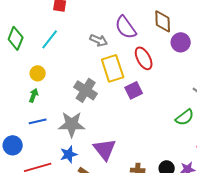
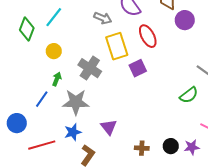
green diamond: (16, 38) -> (27, 29), moved
yellow circle: (38, 73) -> (54, 51), moved
green arrow: (34, 95) -> (57, 79), moved
blue line: (38, 121) -> (42, 99), turned -42
purple triangle: (105, 149) -> (109, 127), size x0.7

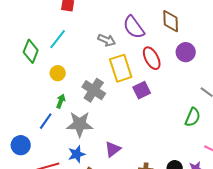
purple circle: (185, 20) -> (186, 52), moved
green semicircle: (189, 95) -> (193, 117), turned -30
purple triangle: (109, 127) -> (113, 149), turned 30

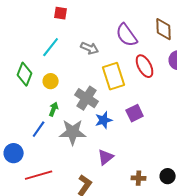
gray arrow: (107, 40) -> (90, 48), moved
green diamond: (31, 51) -> (25, 74), moved
purple square: (142, 90) -> (135, 113), moved
blue star: (77, 154) -> (104, 120), moved

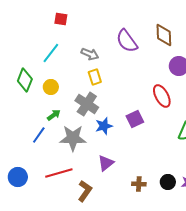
red ellipse: (145, 66) -> (162, 96), moved
yellow rectangle: (114, 76) -> (95, 77), moved, size x0.6
green arrow: (54, 109) -> (54, 115), turned 32
blue circle: (14, 153) -> (18, 177), moved
red line: (39, 175) -> (59, 173), moved

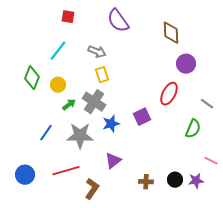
purple semicircle: (127, 41) -> (118, 21), moved
red ellipse: (162, 96) -> (169, 94), turned 55
green arrow: (54, 115) -> (69, 105), moved

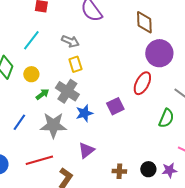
purple circle: (186, 64) -> (159, 53), size x1.4

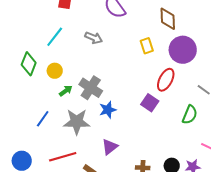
yellow rectangle: (75, 64) -> (147, 46), moved
purple square: (115, 106) -> (150, 103), moved, turned -30

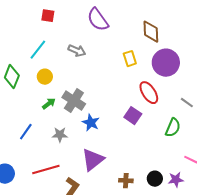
yellow circle: (55, 71) -> (45, 77), moved
red ellipse: (166, 80) -> (149, 93), turned -60
blue star: (108, 110) -> (91, 123), turned -30
gray star: (77, 122) -> (60, 135), size x0.6
purple triangle: (110, 147) -> (93, 160), size x1.4

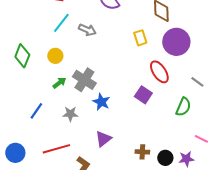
cyan line: (38, 50) -> (61, 23), moved
purple triangle: (93, 160) -> (103, 139), size x0.7
brown cross: (126, 181) -> (142, 152), moved

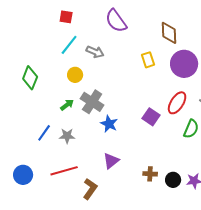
yellow circle: (55, 56) -> (75, 75), moved
red ellipse: (159, 72) -> (177, 103), moved, turned 65
gray star: (70, 114) -> (67, 136), moved

